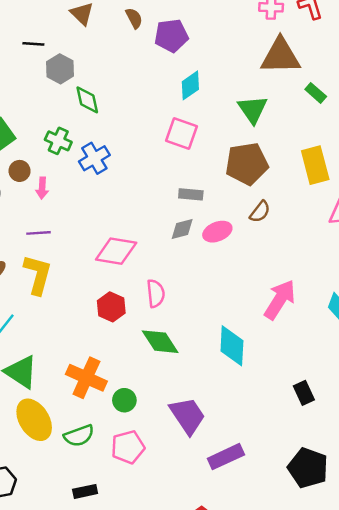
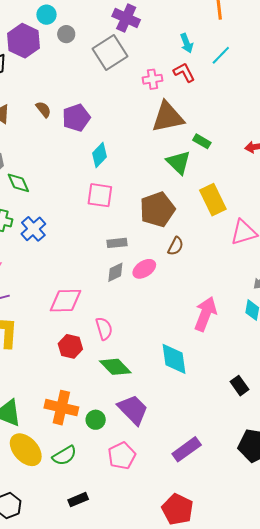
green triangle: (253, 109) -> (179, 162), moved
purple trapezoid: (188, 416) -> (133, 410), moved
pink pentagon: (128, 447) -> (122, 456), moved

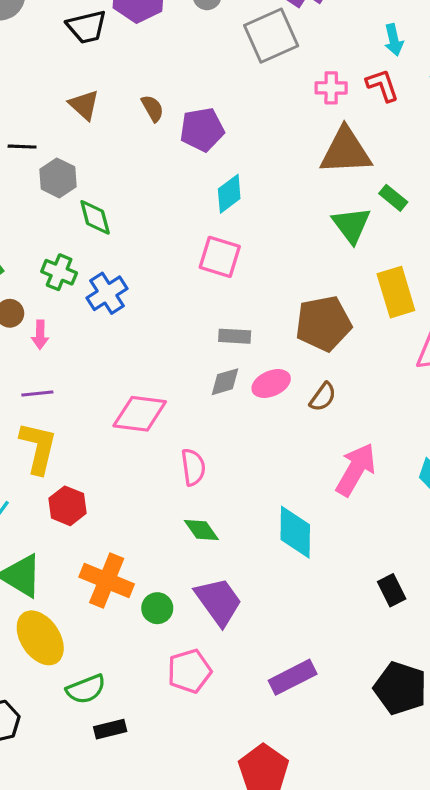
brown pentagon: (157, 209) -> (323, 324), moved
brown semicircle: (176, 246) -> (323, 397), moved
red hexagon: (70, 346) -> (67, 506), moved
green diamond: (115, 367) -> (201, 530), size x0.7
green semicircle: (64, 456) -> (86, 689), moved

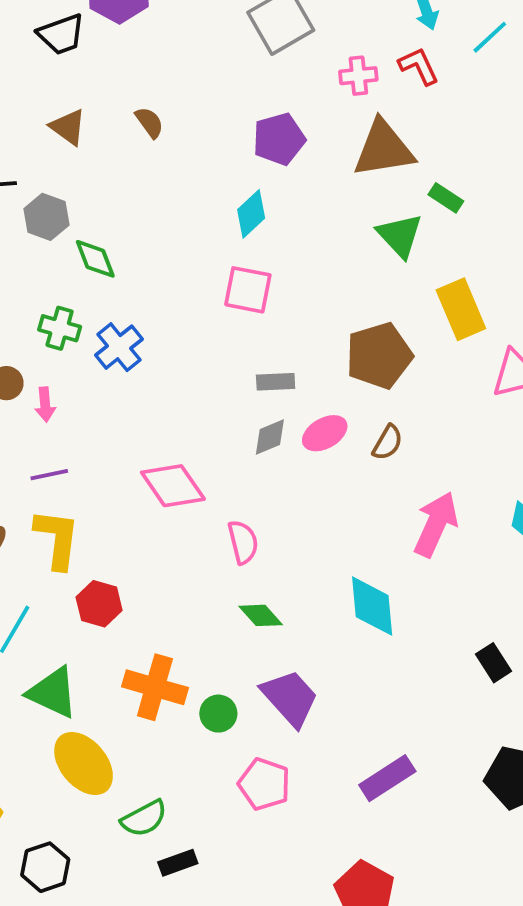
purple pentagon: (202, 129) -> (279, 139), moved
pink diamond: (140, 414) -> (173, 486), turned 54
pink pentagon: (189, 671) -> (264, 784), turned -30

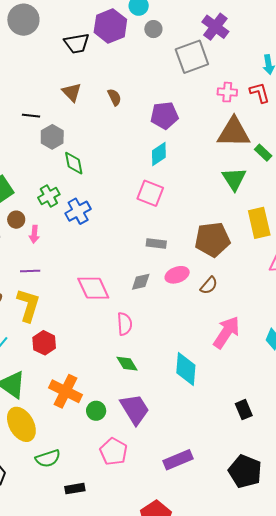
purple pentagon: (279, 139) -> (164, 115), moved
green rectangle: (446, 198) -> (263, 153), moved
green cross: (60, 328) -> (49, 196), turned 35
gray diamond: (270, 437) -> (141, 282), moved
black rectangle: (178, 863) -> (75, 489), moved

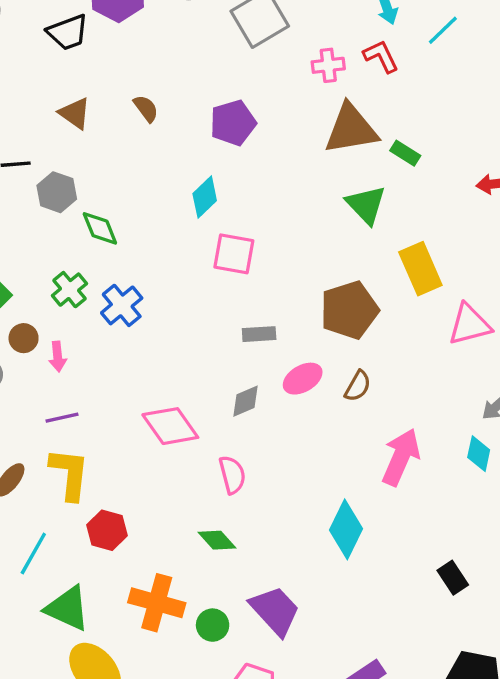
cyan diamond: (159, 154) -> (205, 197), moved
green diamond: (127, 364) -> (217, 540), moved
cyan diamond: (186, 369) -> (346, 529), turned 32

